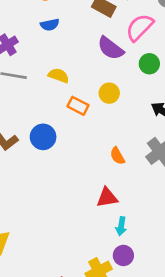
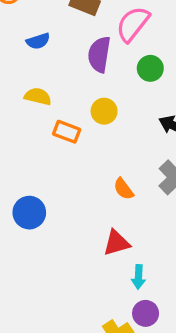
blue semicircle: (50, 25) -> (38, 41), moved
purple semicircle: (111, 48) -> (99, 54), turned 68
blue circle: (43, 137) -> (29, 213), moved

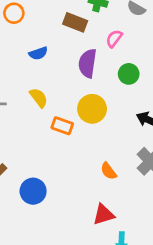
pink semicircle: (133, 24) -> (114, 39), size x0.6
yellow semicircle: (38, 96) -> (39, 98), turned 40
yellow circle: (104, 111) -> (92, 109), size x1.4

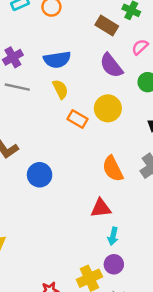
blue semicircle: (38, 53) -> (57, 60), moved, size x1.5
purple semicircle: (87, 63) -> (111, 65), turned -56
orange semicircle: (109, 171) -> (113, 169), size x1.5

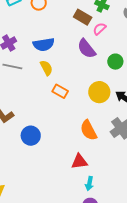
pink semicircle: (140, 47) -> (99, 29), moved
yellow circle: (108, 108) -> (99, 92), moved

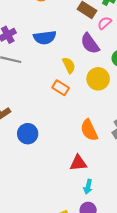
yellow semicircle: (46, 68) -> (69, 65), moved
yellow circle: (99, 92) -> (98, 79), moved

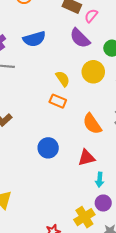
yellow semicircle: (69, 65) -> (63, 79), moved
orange rectangle: (61, 88) -> (58, 101), moved
blue circle: (28, 134) -> (48, 148), moved

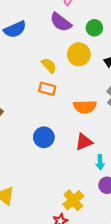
orange semicircle: (92, 124) -> (85, 107), turned -50
yellow cross: (84, 217) -> (73, 200), moved

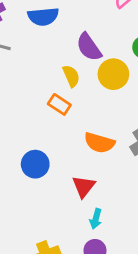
purple semicircle: (61, 22) -> (89, 47), moved
red triangle: (84, 142) -> (84, 186), turned -48

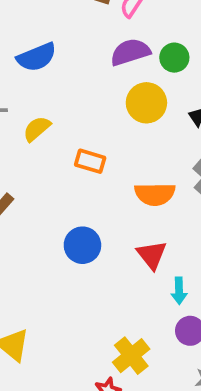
purple semicircle: (89, 47) -> (130, 52), moved, turned 124
yellow semicircle: (71, 76) -> (37, 129), moved, turned -90

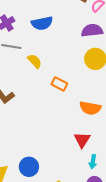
yellow semicircle: (37, 129) -> (35, 61), turned 77
blue circle: (82, 245) -> (29, 167), moved

